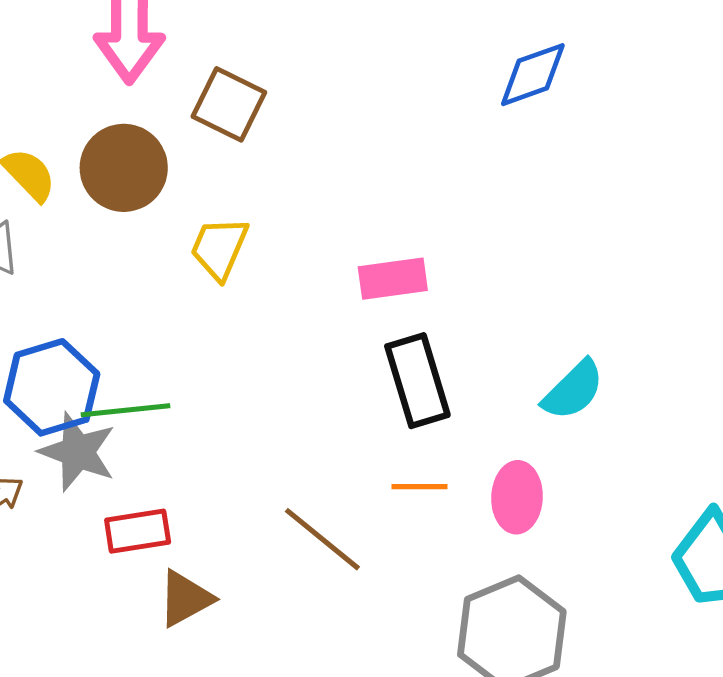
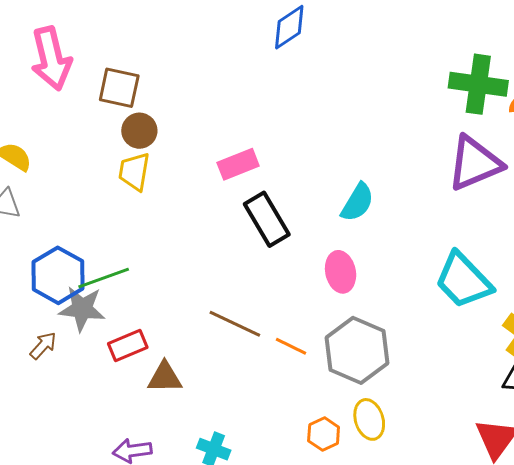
brown circle: (124, 168) -> (139, 131), moved, size x0.7
orange line: (419, 487) -> (291, 346), moved, turned 40
brown triangle: (185, 599) -> (165, 377), turned 42

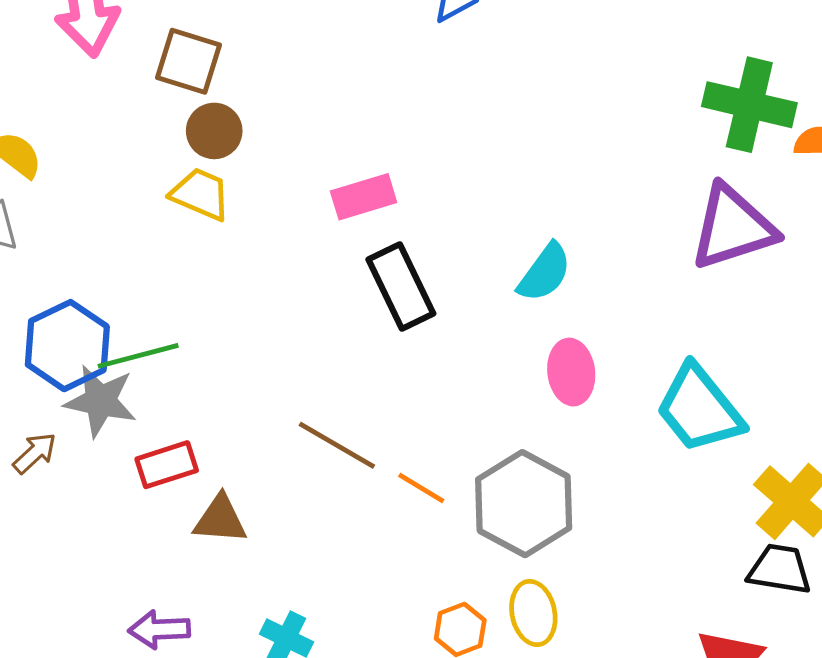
yellow trapezoid: (134, 172) -> (200, 194), turned 99
pink ellipse: (341, 272) -> (571, 372), moved

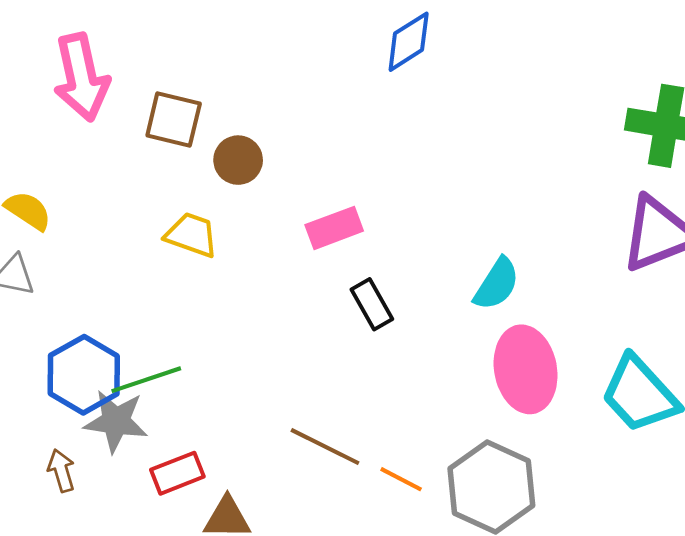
brown circle: (214, 131) -> (238, 160), moved
black rectangle: (401, 286) -> (372, 304), size x0.7
pink ellipse: (571, 372) -> (526, 369), size x1.5
brown arrow: (35, 453) -> (61, 471), turned -60

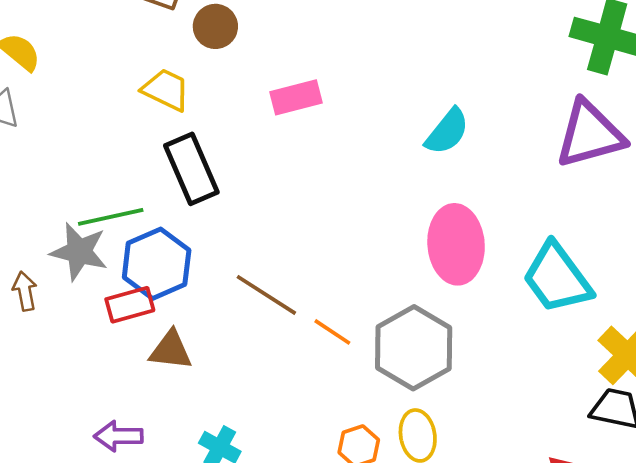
cyan semicircle: (497, 284) -> (447, 132), moved
black rectangle: (372, 304) -> (191, 169), moved, size x1.5
blue hexagon: (84, 375) -> (157, 264), moved

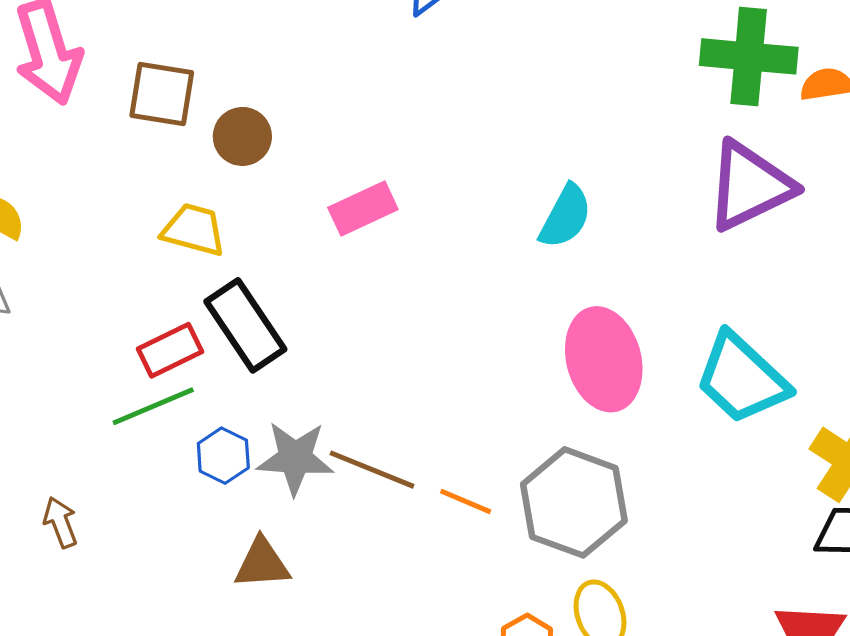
gray star: (79, 252) -> (295, 458), moved
blue hexagon: (157, 264) -> (223, 456), size x0.6
red rectangle: (130, 305) -> (170, 350), moved

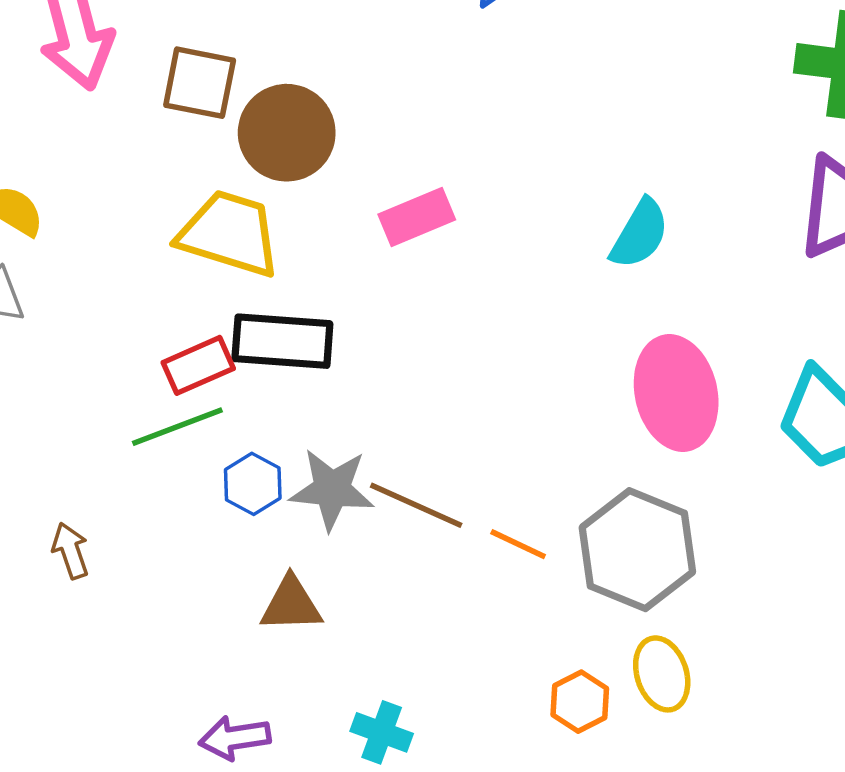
brown circle: (242, 136) -> (287, 133), size x1.5
yellow trapezoid: (194, 230) -> (229, 234), size x1.5
black rectangle: (245, 325) -> (282, 341), turned -54

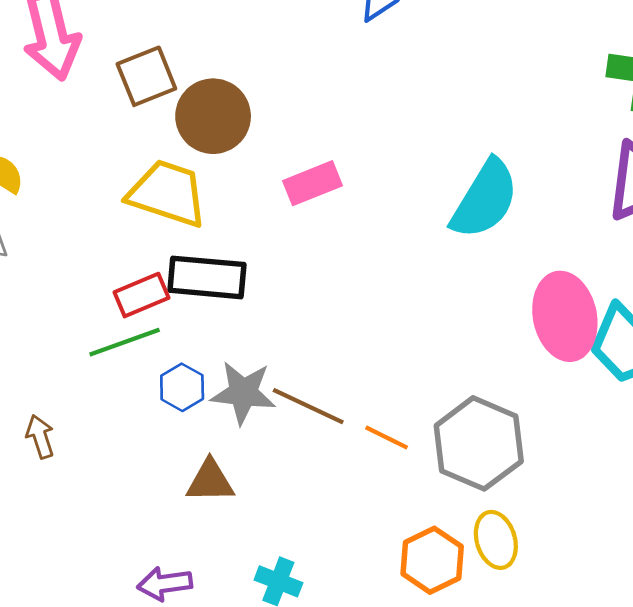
brown square: (200, 83) -> (146, 76), turned -34
cyan semicircle: (640, 234) -> (485, 199), size x1.5
pink ellipse: (676, 393) -> (565, 316), moved
orange hexagon: (580, 702) -> (432, 560), size x1.4

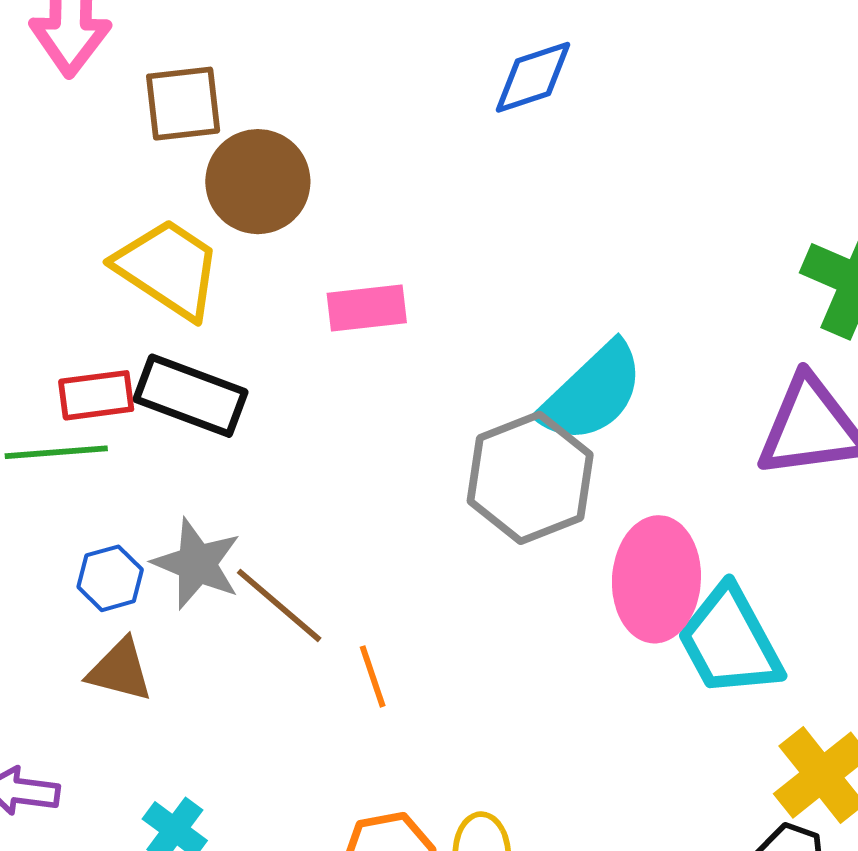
blue hexagon: (182, 387) -> (110, 578), moved
orange line: (387, 438) -> (373, 676), turned 30
gray hexagon: (479, 443) -> (530, 478), moved

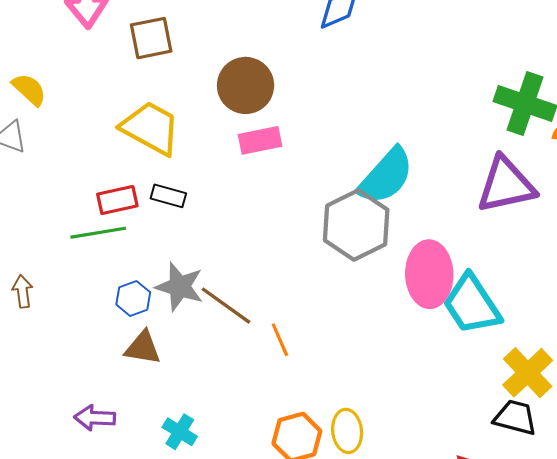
brown circle: (258, 182) -> (246, 85), moved
black rectangle: (190, 396) -> (168, 196), size x0.6

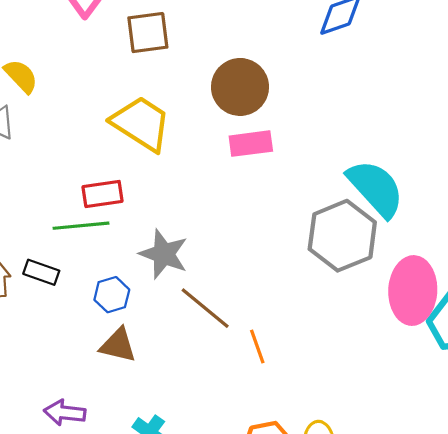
cyan semicircle: (386, 176) -> (376, 188), turned -88
black rectangle: (168, 196) -> (41, 272), moved
gray star: (180, 287) -> (164, 254), moved

